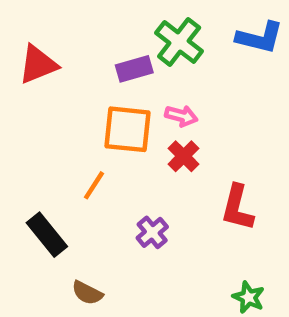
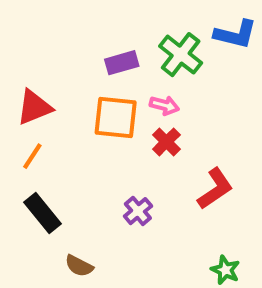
green cross: (179, 42) -> (181, 55), moved
red triangle: (38, 64) -> (34, 107), moved
orange line: (94, 185) -> (32, 156), moved
red L-shape: (237, 208) -> (215, 189), turned -138

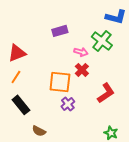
green cross: (181, 55) -> (102, 41), moved
orange square: (116, 118) -> (60, 82), moved

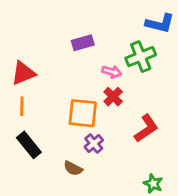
green cross: (102, 41) -> (141, 57), turned 30
orange line: (16, 77) -> (22, 106), turned -32
brown semicircle: (39, 131) -> (73, 168), moved

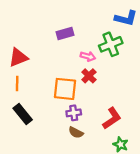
red L-shape: (146, 128) -> (112, 118), moved
purple cross: (94, 144) -> (74, 113), turned 32
brown semicircle: (73, 168) -> (76, 132), moved

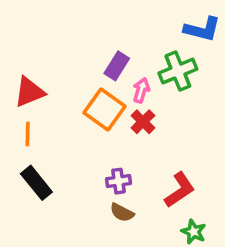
purple rectangle: (65, 33) -> (117, 66), moved, turned -42
pink arrow: (88, 56) -> (141, 90), turned -88
orange square: (65, 89) -> (105, 109), moved, turned 30

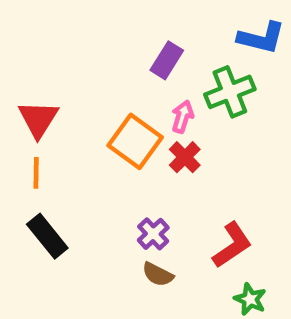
purple rectangle: (117, 66) -> (167, 60), moved
red triangle: (29, 92) -> (38, 119), turned -36
purple cross: (118, 181) -> (153, 234), turned -35

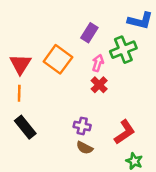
orange square: (135, 141) -> (58, 59), moved
purple cross: (153, 234) -> (82, 126), turned -35

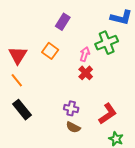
purple rectangle: (89, 33) -> (63, 22), moved
orange square: (58, 59) -> (50, 51), size x0.7
orange line: (19, 93) -> (17, 80), turned -40

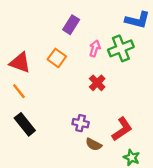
pink arrow: (85, 54) -> (95, 48), moved
red triangle: (18, 55) -> (20, 63), turned -42
brown semicircle: (73, 127) -> (94, 144), moved

